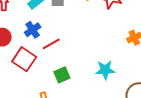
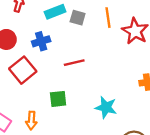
red line: (51, 44) -> (74, 63), moved

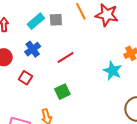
red square: (23, 70) -> (25, 78), size x0.6
cyan star: (106, 107) -> (113, 71), moved, turned 30

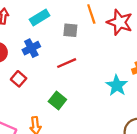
gray square: (56, 20) -> (70, 30), moved
green square: (62, 92) -> (57, 100), turned -35

